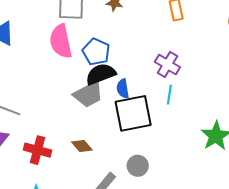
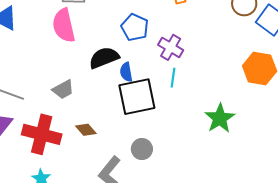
blue pentagon: (96, 52) -> (135, 27), moved
gray trapezoid: (88, 94) -> (63, 90), moved, size x0.7
red cross: (37, 150) -> (42, 134), size x1.4

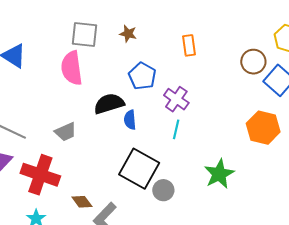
black square: (137, 97) -> (139, 169), moved, turned 36
brown diamond: (86, 130) -> (82, 202), moved
gray circle: (142, 149) -> (163, 190), moved

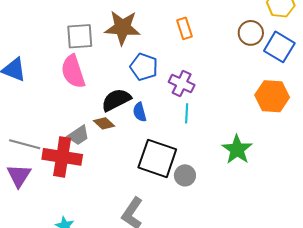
brown star: (128, 34) -> (123, 28), size x2.0
red cross: (40, 175) -> (62, 157), moved
brown diamond: (82, 202) -> (104, 123), moved

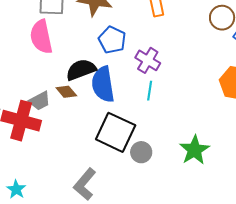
blue semicircle: (140, 112) -> (103, 84), size x1.8
green star: (237, 150) -> (194, 150), moved

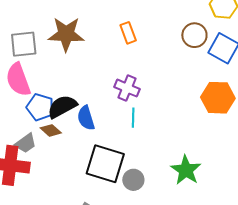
blue pentagon: (112, 40) -> (40, 107), moved
blue semicircle: (103, 84) -> (86, 118), size x0.7

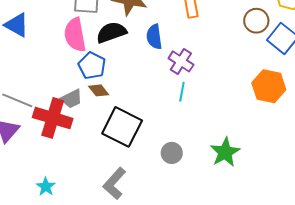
black semicircle: (62, 107) -> (111, 32), moved
blue semicircle: (86, 118) -> (154, 37), moved
black square: (105, 164) -> (122, 127), moved

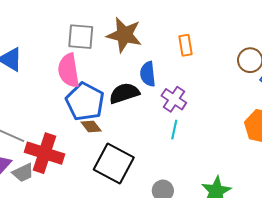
black semicircle: (111, 32) -> (124, 93), moved
blue pentagon: (92, 66) -> (85, 102), size x1.4
gray trapezoid: (72, 99) -> (23, 173), moved

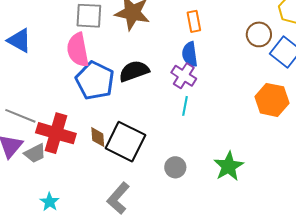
blue semicircle: (148, 74) -> (190, 54), moved
brown diamond: (91, 127) -> (98, 137), moved, turned 35

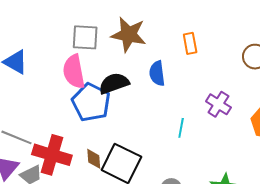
blue semicircle: (190, 54) -> (157, 73), moved
black semicircle: (134, 71) -> (114, 83), moved
purple cross: (184, 76) -> (218, 104), moved

